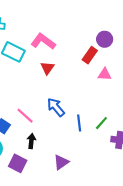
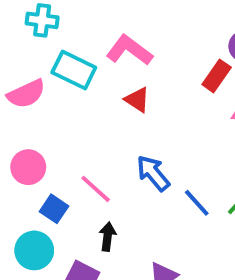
red triangle: (47, 68) -> (137, 100), turned -32
blue line: (79, 123) -> (197, 203), turned -35

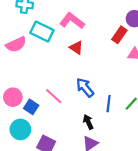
pink circle: (28, 167) -> (13, 97), moved
blue line: (197, 203) -> (109, 104), turned 49
black arrow: (108, 237) -> (88, 122), moved, turned -32

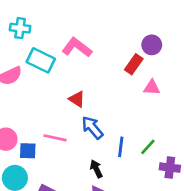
red triangle: (76, 48) -> (77, 99), moved
pink line: (54, 96) -> (55, 138), turned -30
blue square: (31, 107) -> (28, 151), turned -32

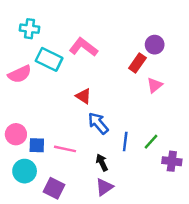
pink triangle: (152, 87) -> (155, 85), turned -42
pink line: (55, 138) -> (65, 149), moved

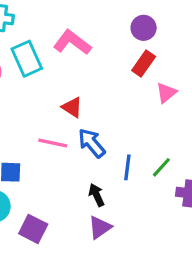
purple circle: (155, 45) -> (144, 28), moved
cyan rectangle: (49, 59) -> (27, 59), turned 40
pink line: (65, 149) -> (53, 143), moved

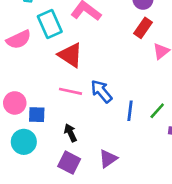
red triangle: (72, 107) -> (70, 55), moved, size x1.5
black arrow: (97, 195) -> (70, 133), moved
purple square: (33, 229) -> (69, 163), moved

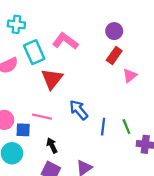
red triangle: (70, 55) -> (52, 79), turned 35
pink line: (70, 91) -> (42, 117), moved
green line: (157, 111) -> (126, 127), turned -64

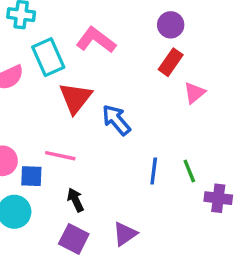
blue arrow: (79, 110) -> (116, 120), moved

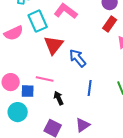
blue line: (154, 171) -> (90, 88), moved
black arrow: (75, 200) -> (59, 98), moved

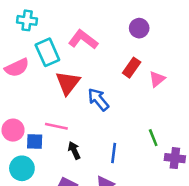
red rectangle: (110, 24) -> (132, 68), moved
blue line: (90, 88) -> (114, 153), moved

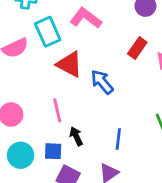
red triangle: (68, 83) -> (69, 64), turned -40
pink line: (56, 126) -> (57, 110), turned 65
blue square: (35, 142) -> (53, 151), moved

